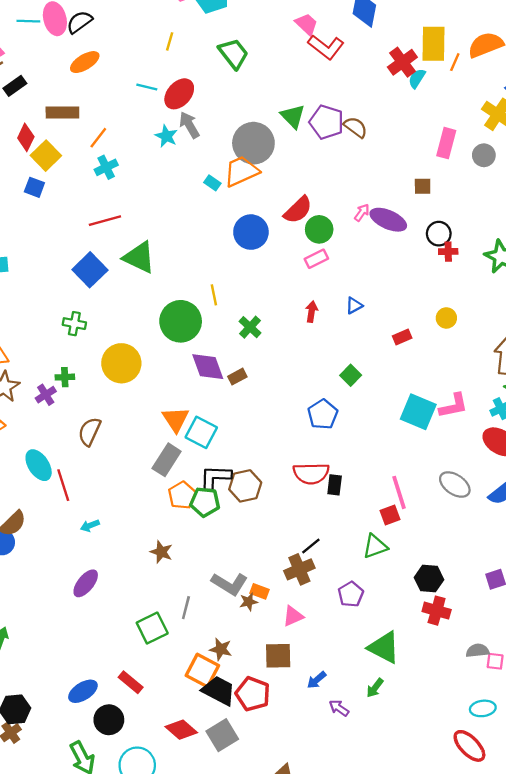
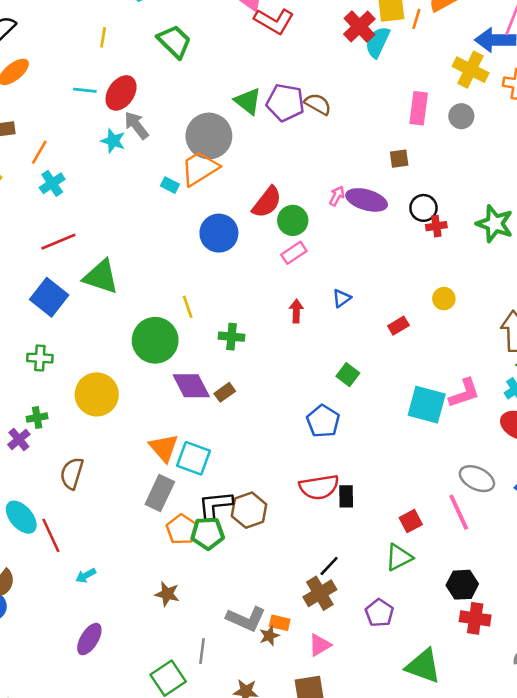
cyan semicircle: (417, 78) -> (377, 42), size x1.4
green cross: (250, 327) -> (231, 337), turned -30
pink line: (399, 492) -> (459, 512), moved

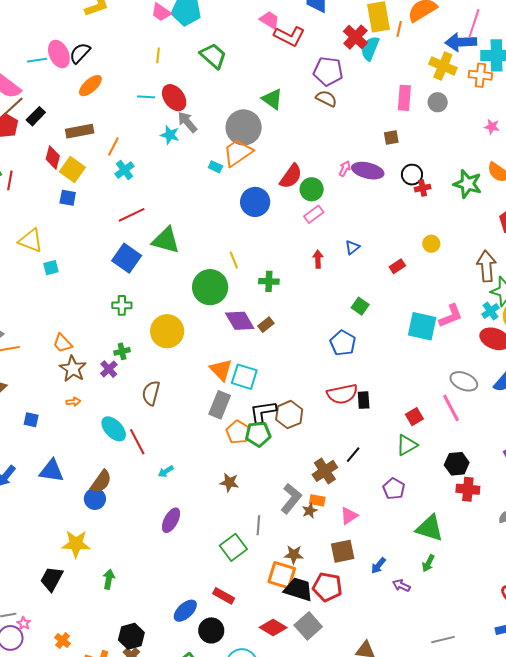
red ellipse: (121, 93) -> (174, 98), turned -68
purple pentagon: (285, 103) -> (328, 71), moved
brown cross: (320, 593) -> (325, 471), moved
gray L-shape: (246, 619) -> (291, 499), turned -72

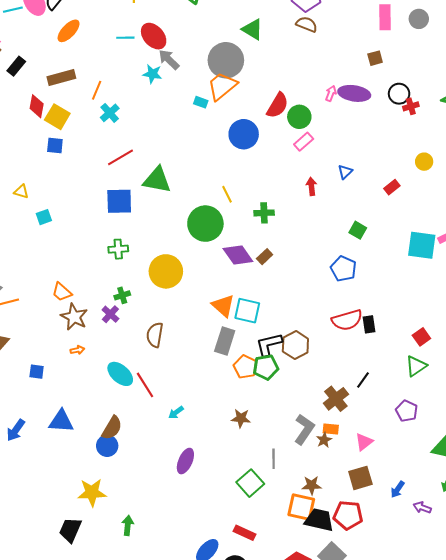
yellow triangle: (31, 241) -> (21, 192), size x0.6
blue square: (127, 258) -> (119, 201), turned -32

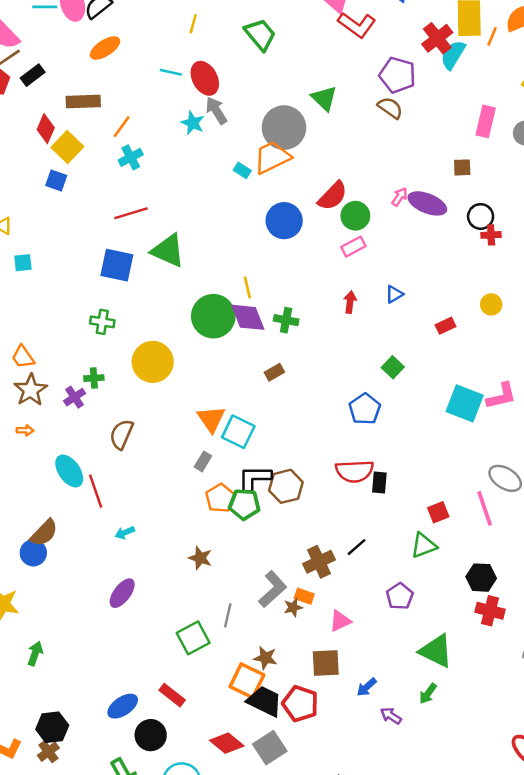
purple diamond: (238, 255) -> (248, 317), moved
gray rectangle: (225, 341) -> (203, 461), size x0.6

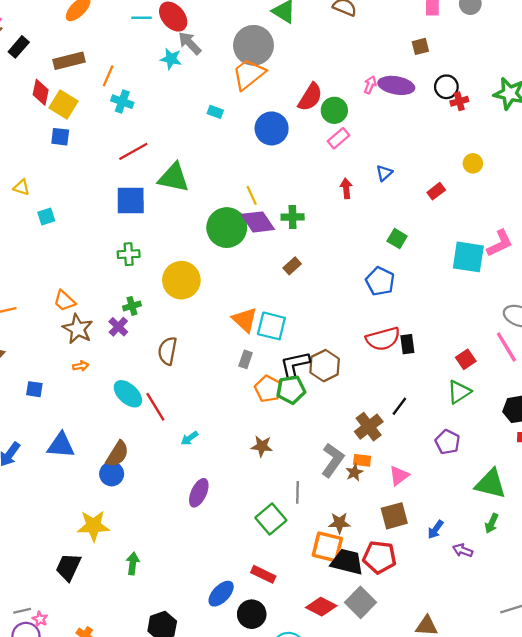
cyan cross: (131, 157) -> (122, 102), turned -30
cyan rectangle: (242, 170) -> (215, 112), moved

